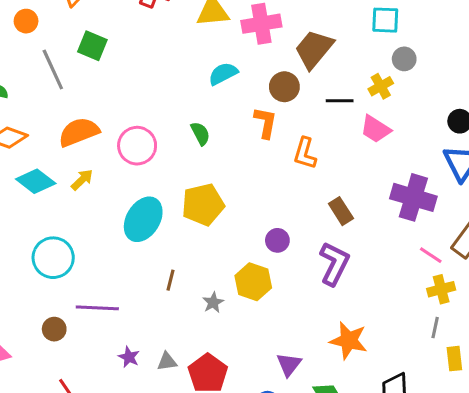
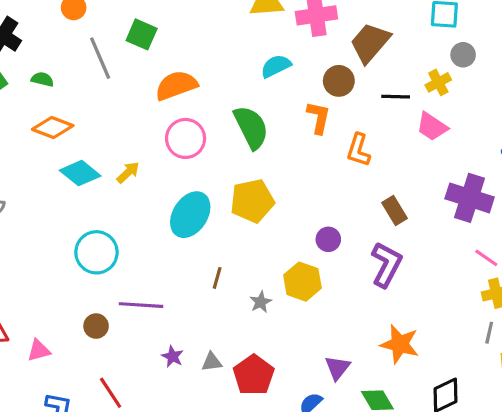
orange semicircle: (79, 132) -> (176, 85), moved
green semicircle: (200, 133) -> (251, 127), size x1.8

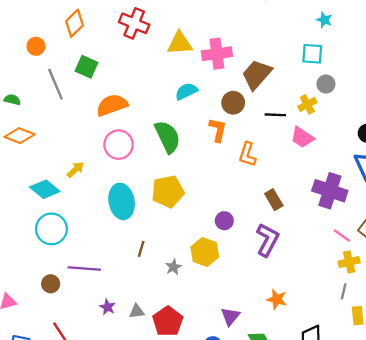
cyan diamond: (80, 173) -> (45, 189), moved
cyan ellipse: (190, 215) -> (122, 201), turned -44
orange star: (400, 344) -> (277, 299), size x0.7

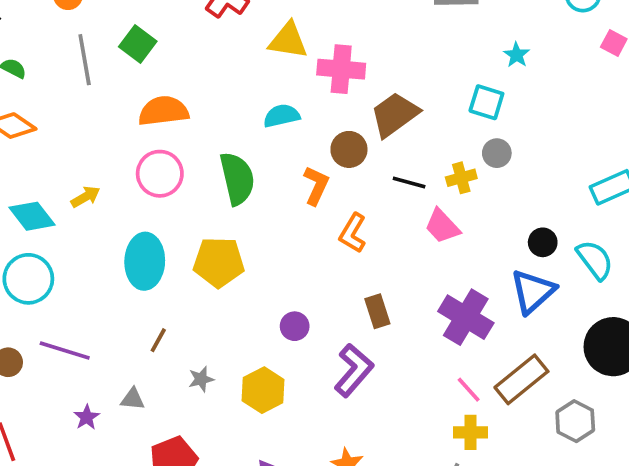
yellow hexagon: (205, 252) -> (263, 390), moved
gray triangle: (137, 311) -> (133, 399), moved

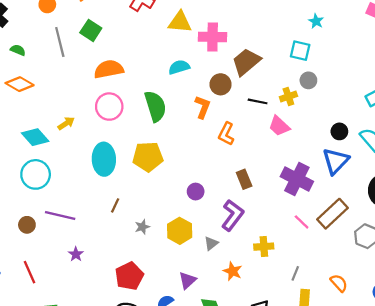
gray triangle: (133, 399) -> (211, 243), moved, turned -40
yellow cross: (471, 432) -> (264, 247), moved

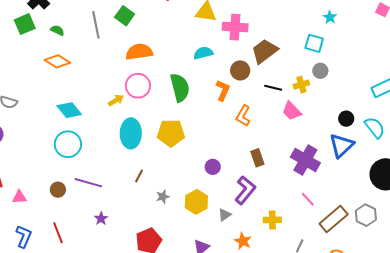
yellow arrow: (66, 123) -> (116, 100), moved
brown rectangle: (332, 214) -> (334, 219), moved

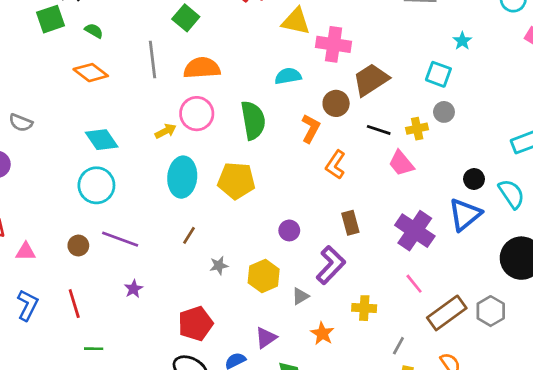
gray line: (96, 25) -> (153, 60), moved

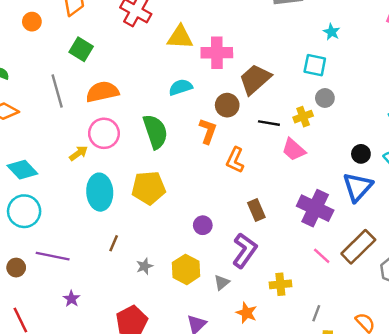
brown rectangle: (447, 313) -> (358, 247), moved

